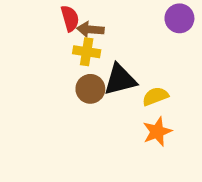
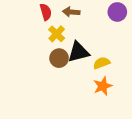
brown arrow: (90, 29) -> (71, 12), moved
yellow cross: (87, 52) -> (57, 34), turned 35

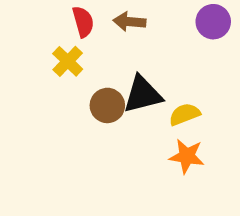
yellow cross: (57, 34) -> (68, 61), moved
orange star: (103, 86) -> (187, 156), turned 30

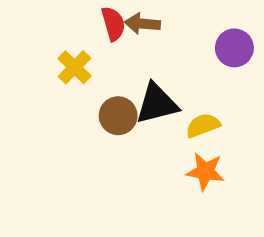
red semicircle: (83, 22) -> (113, 24), moved
purple circle: (213, 22) -> (234, 48), moved

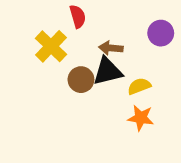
brown arrow: (142, 24) -> (111, 48), moved
yellow cross: (75, 67) -> (51, 46), size x1.4

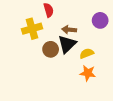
yellow cross: (51, 46) -> (32, 29), turned 30
black triangle: (108, 71) -> (67, 44), turned -30

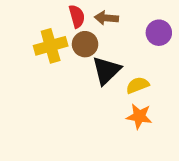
brown arrow: (69, 30) -> (106, 18), moved
brown circle: (51, 49) -> (85, 44), moved

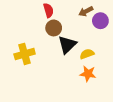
brown arrow: (106, 18) -> (86, 11), moved, turned -32
yellow cross: (51, 46) -> (25, 54), moved

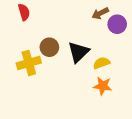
red semicircle: (48, 10) -> (24, 12), moved
brown circle: (54, 28) -> (49, 47), moved

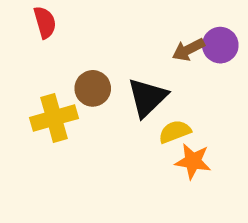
brown arrow: (100, 13) -> (188, 50), moved
yellow semicircle: (101, 63) -> (175, 132), moved

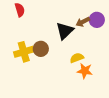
brown circle: (93, 88) -> (41, 49), moved
black triangle: (147, 97) -> (65, 31), moved

